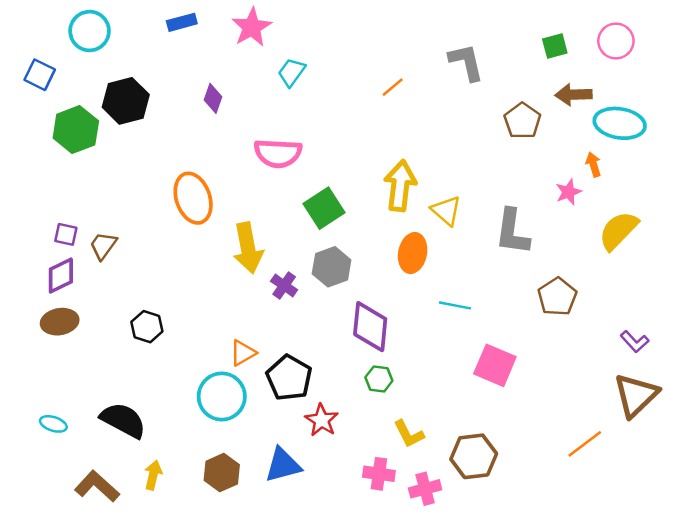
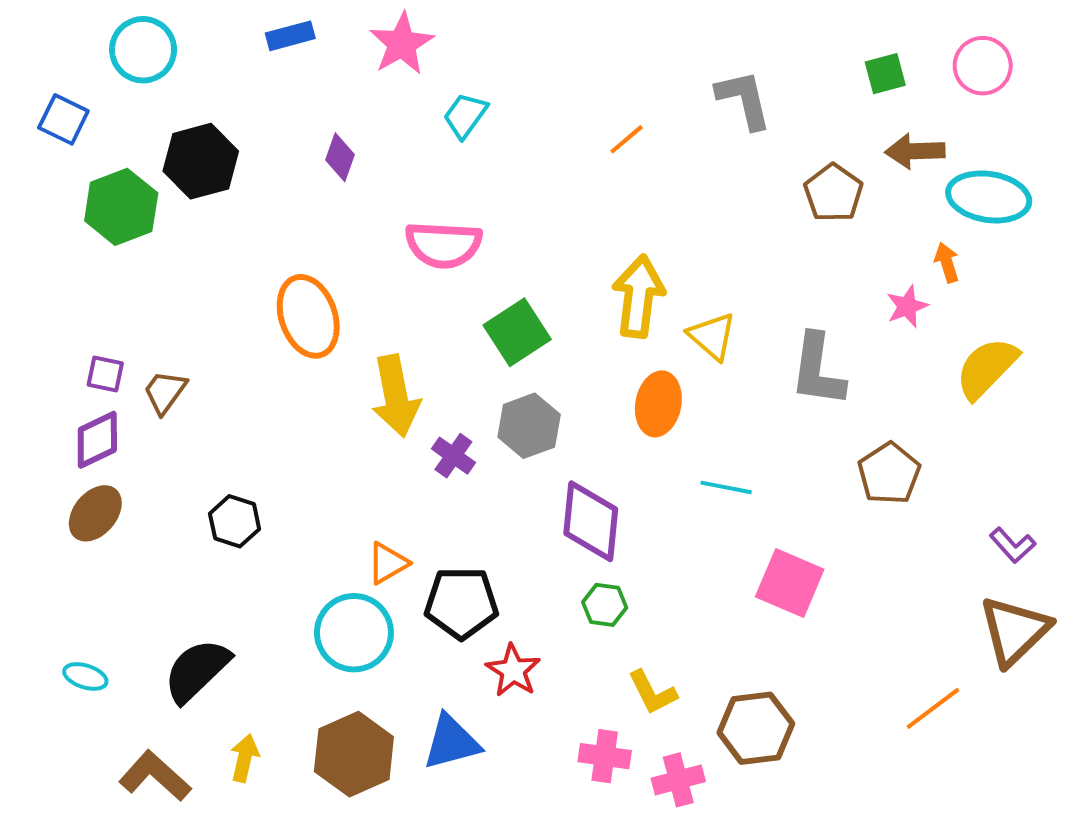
brown ellipse: (60, 322) -> (95, 513), turned -40
black pentagon: (289, 378) -> (461, 603), turned -30
black semicircle: (123, 420) -> (197, 671), turned -72
brown hexagon: (222, 473) -> (354, 754), size x1.4

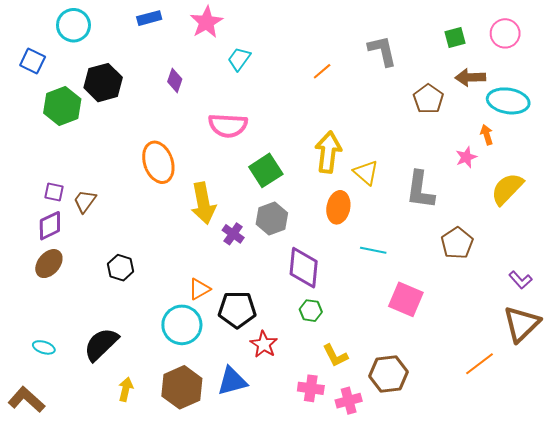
brown L-shape: (155, 776) -> (26, 400), moved

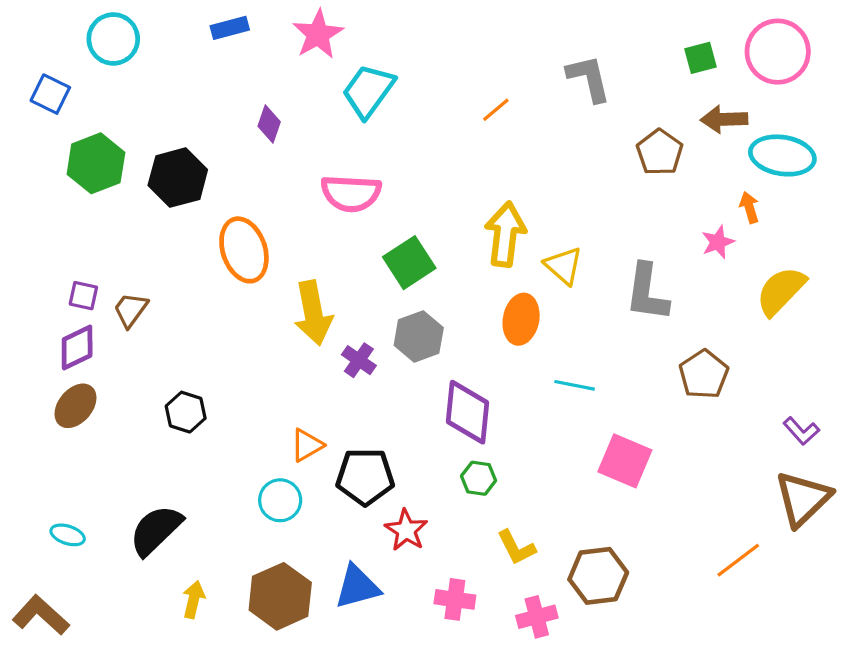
pink circle: (505, 33) -> (778, 52), size x1.4
cyan trapezoid: (239, 59) -> (368, 91), size x1.5
black hexagon: (103, 83) -> (178, 178), moved
cyan circle: (182, 325) -> (280, 500), size x0.7
pink cross: (311, 388) -> (455, 599), moved

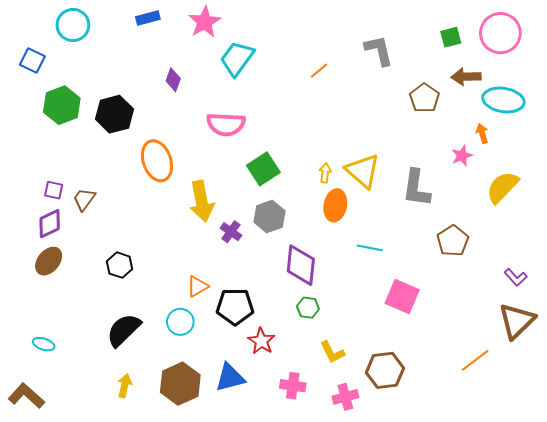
yellow arrow: (505, 234) -> (325, 173), moved, size x0.5
yellow triangle: (564, 266) -> (363, 171), size x1.4
black semicircle: (156, 530) -> (124, 330), moved

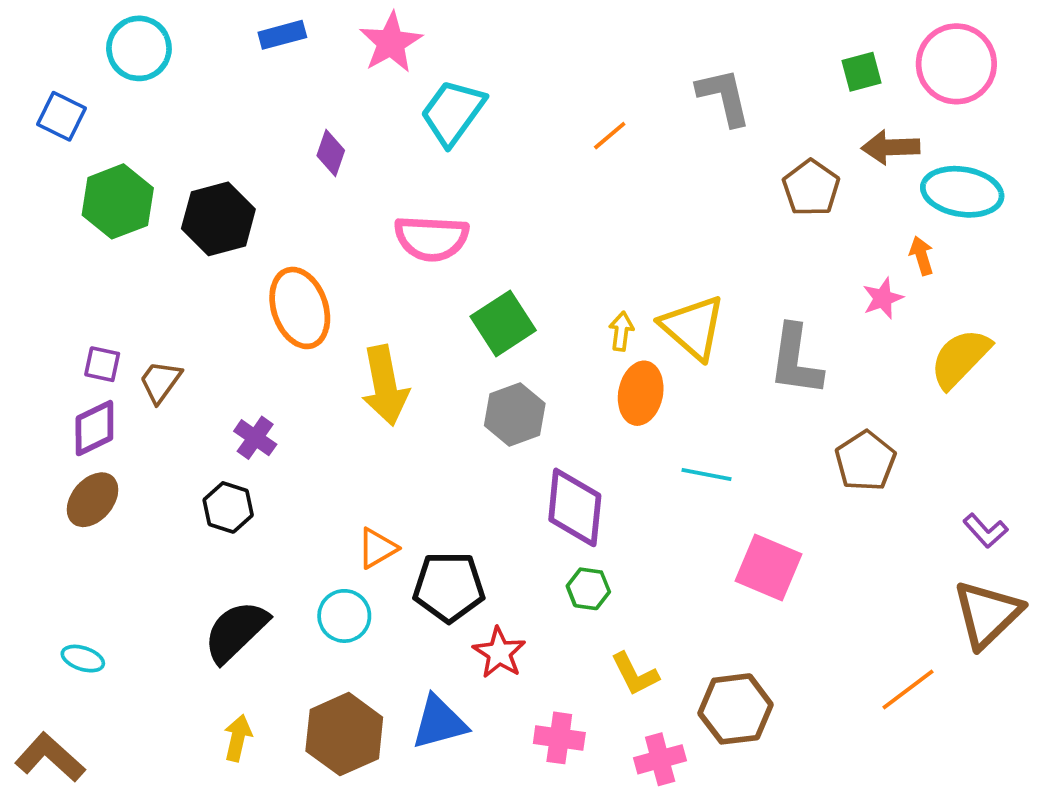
purple cross: (231, 232) -> (255, 438), moved

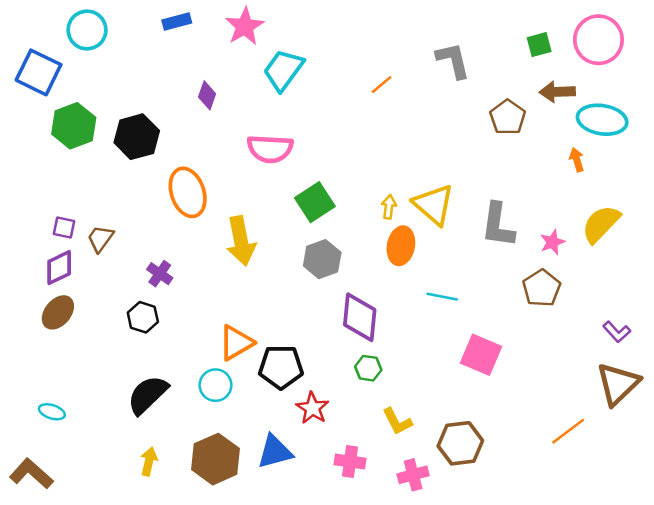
blue square: (62, 116) -> (39, 72), size x1.5
pink star: (883, 298) -> (552, 242), moved
orange triangle: (377, 548) -> (236, 343), size x1.4

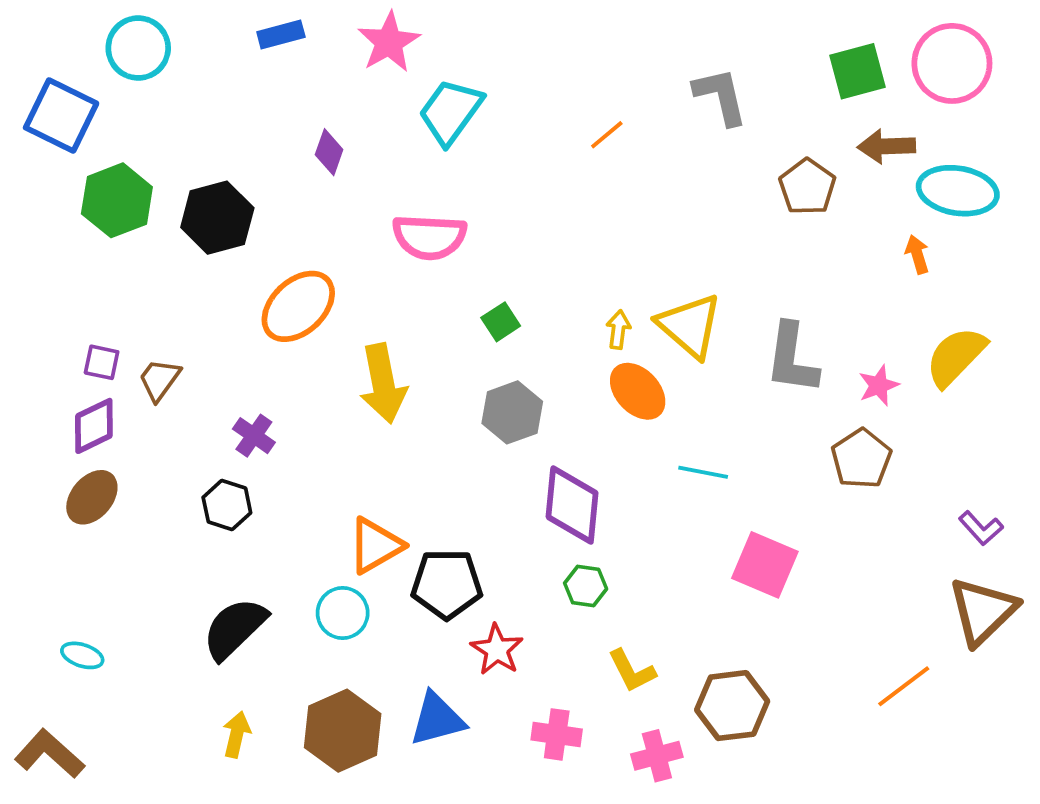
green square: (539, 45) -> (857, 71), size x1.4
orange ellipse: (188, 192) -> (298, 306), turned 66
green square: (315, 202) -> (501, 322), size x0.6
orange ellipse: (401, 246) -> (638, 391), turned -54

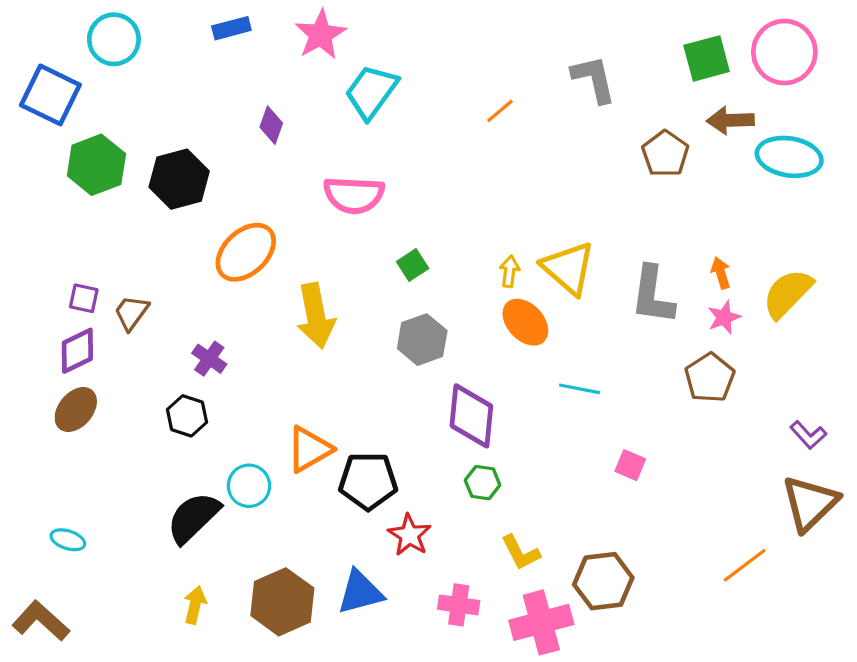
orange arrow: (917, 254) -> (721, 273), moved
pink square: (765, 565) -> (630, 465), size x0.6
cyan circle: (343, 613) -> (249, 486), moved
pink cross: (657, 756) -> (541, 622), size x1.5

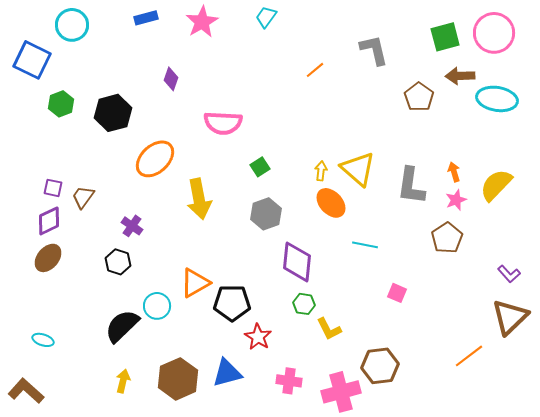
cyan trapezoid: (371, 92) -> (266, 17), moved, size x0.6
green hexagon: (96, 165) -> (61, 104), size x0.7
yellow L-shape: (521, 553) -> (329, 329), moved

